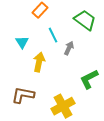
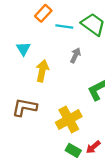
cyan line: (53, 35) -> (64, 27), moved, turned -56

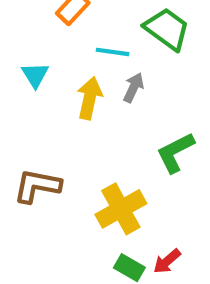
cyan line: (64, 27) -> (113, 52), moved
yellow arrow: (42, 71) -> (90, 98), moved

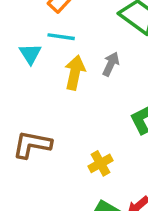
cyan line: (113, 52) -> (61, 37), moved
yellow cross: (121, 209) -> (100, 163), size x0.6

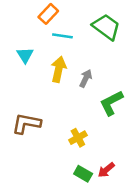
cyan line: (61, 37) -> (62, 36), moved
gray arrow: (111, 64) -> (86, 78), moved

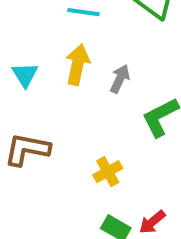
cyan triangle: (25, 55) -> (25, 75), moved

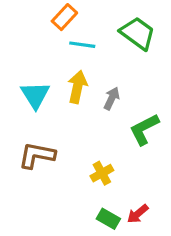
cyan triangle: (25, 75) -> (35, 95), size x1.4

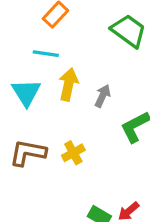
cyan line: (82, 45) -> (46, 54), moved
yellow cross: (102, 173) -> (73, 153), moved

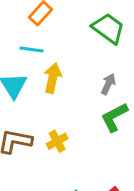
gray arrow: (103, 96) -> (108, 84), moved

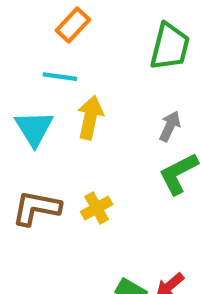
green trapezoid: (108, 28) -> (170, 47), turned 68

